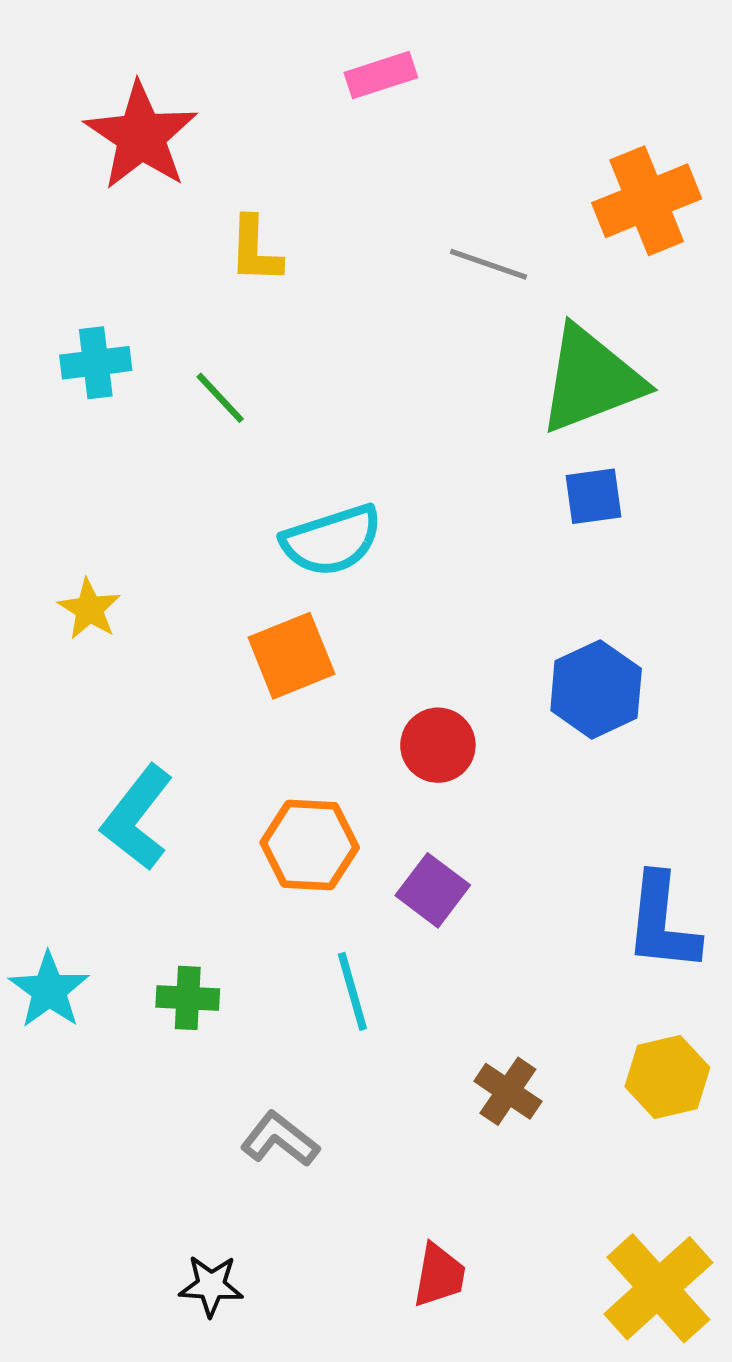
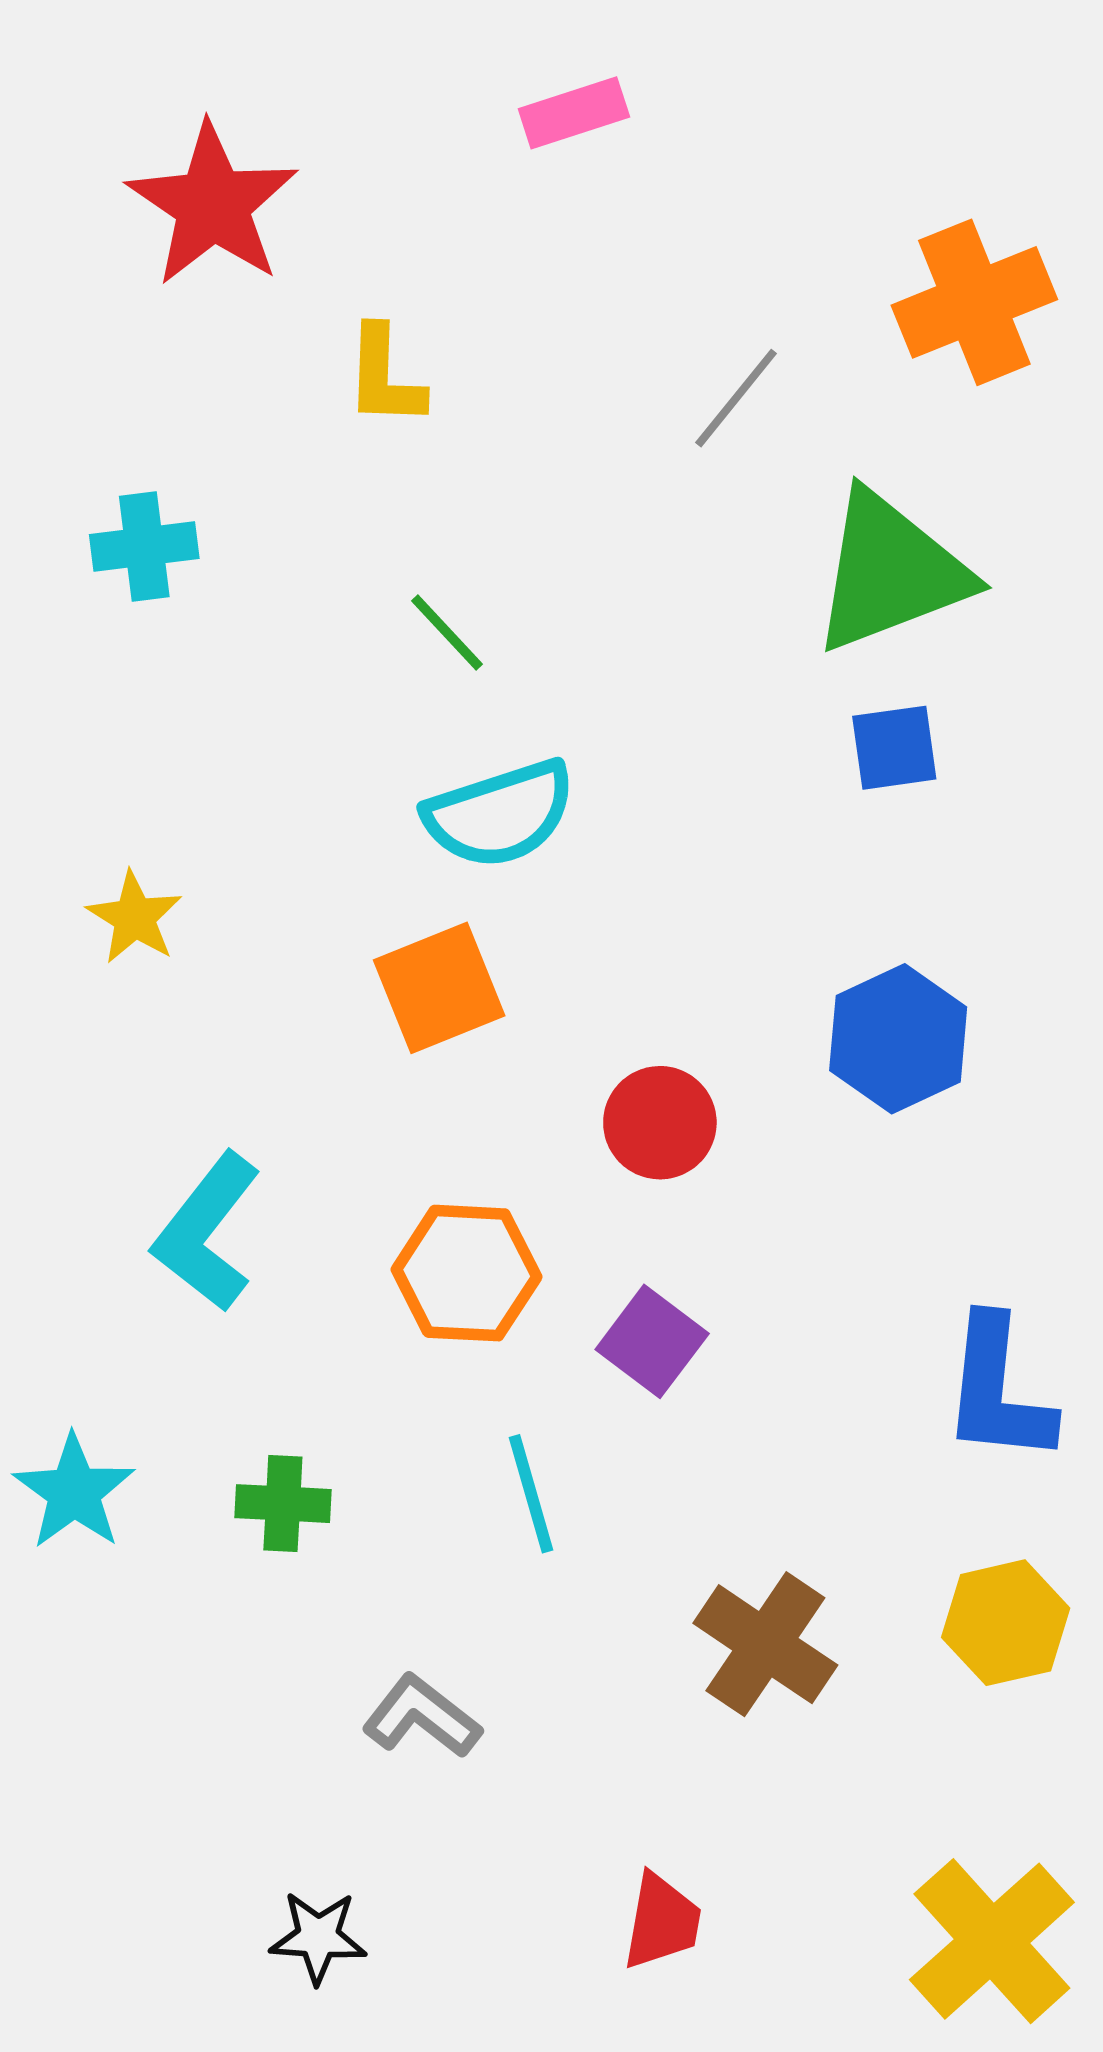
gray line: (488, 264) -> (736, 398), turned -70
green line: (220, 398) -> (447, 632), moved
brown cross: (508, 1091) -> (765, 1644), size x1.4

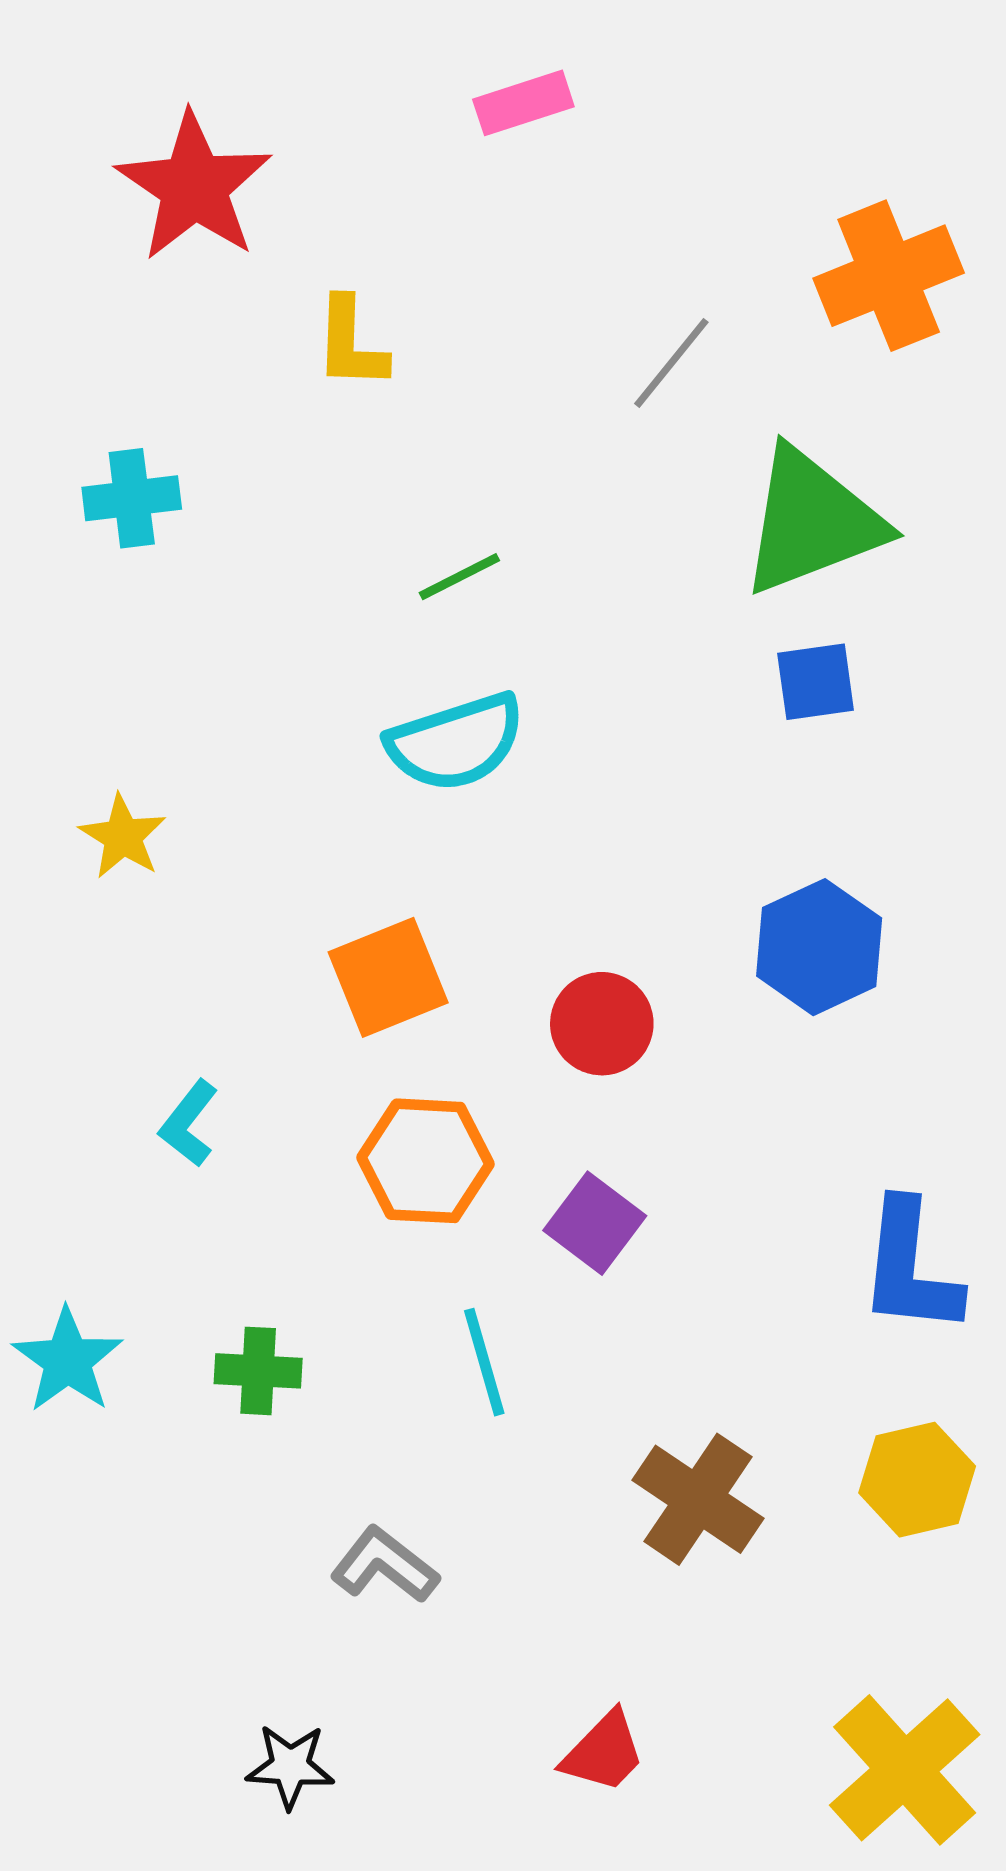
green line: (447, 632) -> (459, 577), moved, turned -74
orange square: (439, 988) -> (388, 977), moved
cyan L-shape: (207, 1232) -> (189, 1123), size x0.6
red trapezoid: (662, 1922) -> (604, 1752), turned 34

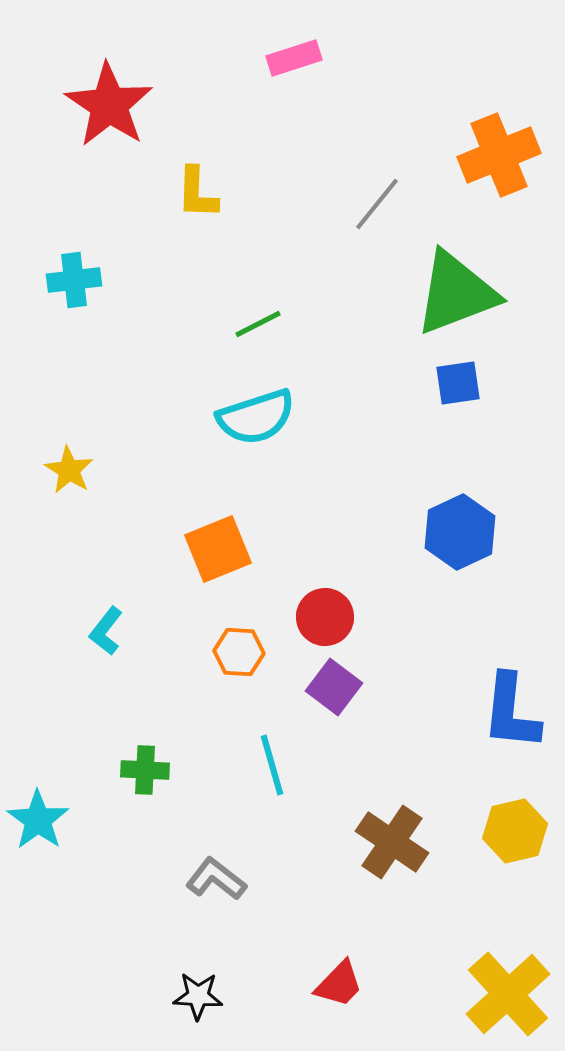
red circle: (602, 1024) -> (325, 617), moved
orange hexagon: (426, 1161) -> (239, 652), size x0.7
cyan star: (68, 1360) -> (38, 820), moved
black star: (290, 1766) -> (198, 996), moved

